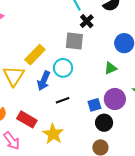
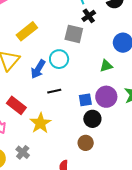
yellow rectangle: (35, 55) -> (27, 31), moved

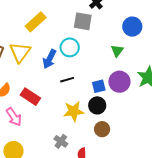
green triangle: (106, 66) -> (117, 51), turned -32
black circle: (92, 119) -> (97, 105), moved
yellow star: (40, 123) -> (74, 111), moved, turned 30
gray cross: (23, 152) -> (61, 141), moved

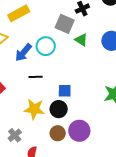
green triangle: (117, 51) -> (81, 40), moved, turned -48
purple circle: (119, 82) -> (79, 131), moved

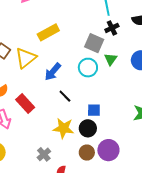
green triangle: (81, 40) -> (111, 59), turned 32
cyan circle: (46, 46) -> (88, 68), moved
black line: (36, 77) -> (65, 96), turned 48

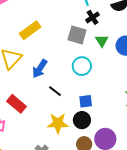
green triangle: (111, 59) -> (102, 41), moved
cyan circle: (88, 68) -> (82, 66), moved

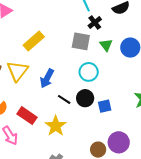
blue square: (86, 101) -> (105, 106), moved
black circle: (82, 120) -> (85, 98), moved
yellow star: (58, 123) -> (56, 126), moved, turned -30

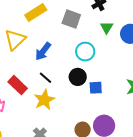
gray square: (81, 41) -> (71, 19), moved
black line: (64, 99) -> (45, 78), moved

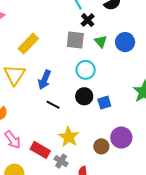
gray square: (71, 19) -> (75, 40), moved
red rectangle: (18, 85) -> (40, 150), moved
yellow star: (44, 100) -> (69, 137), moved

